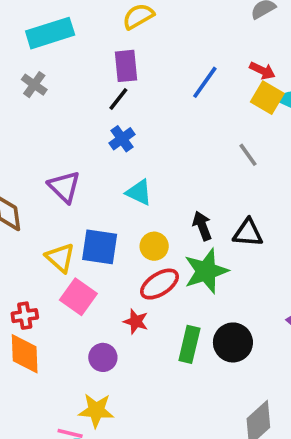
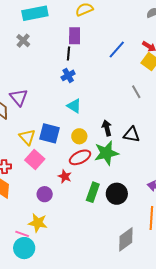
black line: (118, 99) -> (68, 53), turned -40
purple triangle: (64, 187) -> (19, 97), moved

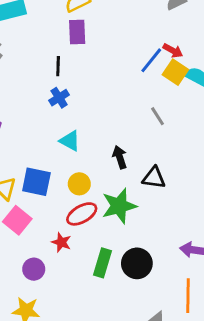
purple rectangle: (75, 36) -> (77, 32), moved
blue line: (117, 49) -> (151, 60), moved
black arrow: (107, 128) -> (120, 157), moved

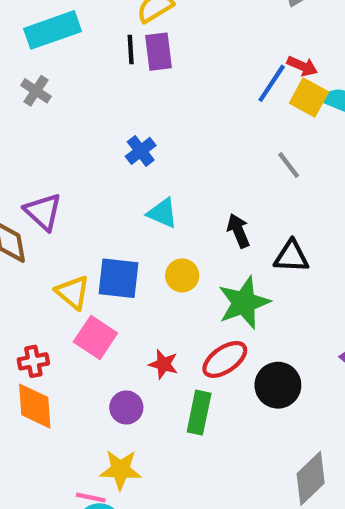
black line: (58, 66) -> (131, 49), moved
red ellipse: (82, 214) -> (225, 359), moved
green rectangle: (103, 263) -> (199, 413), moved

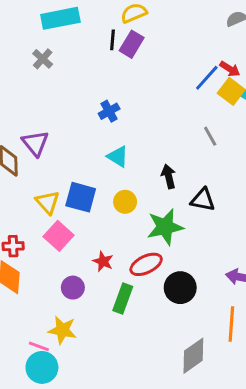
purple rectangle: (159, 52) -> (132, 44), turned 30

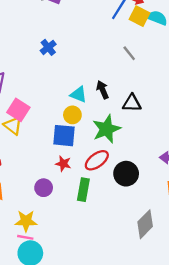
cyan triangle: (118, 157) -> (79, 94), moved
blue square: (81, 197) -> (64, 136), moved
pink square: (59, 236) -> (18, 110), moved
yellow star: (62, 330) -> (26, 221), moved

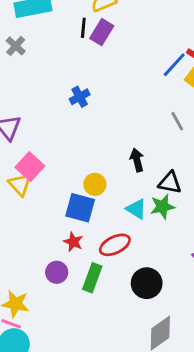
cyan triangle: (79, 94) -> (136, 209), moved
green star: (106, 129) -> (162, 207), moved, size x0.7
black circle: (126, 174) -> (147, 283), moved
purple circle: (44, 188) -> (57, 272), moved

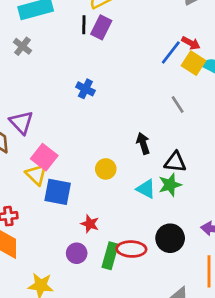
blue cross: (80, 97) -> (85, 89), turned -30
blue square: (80, 208) -> (58, 192), moved
red ellipse: (115, 245) -> (131, 249), moved, turned 32
black circle: (147, 283) -> (170, 238), moved

